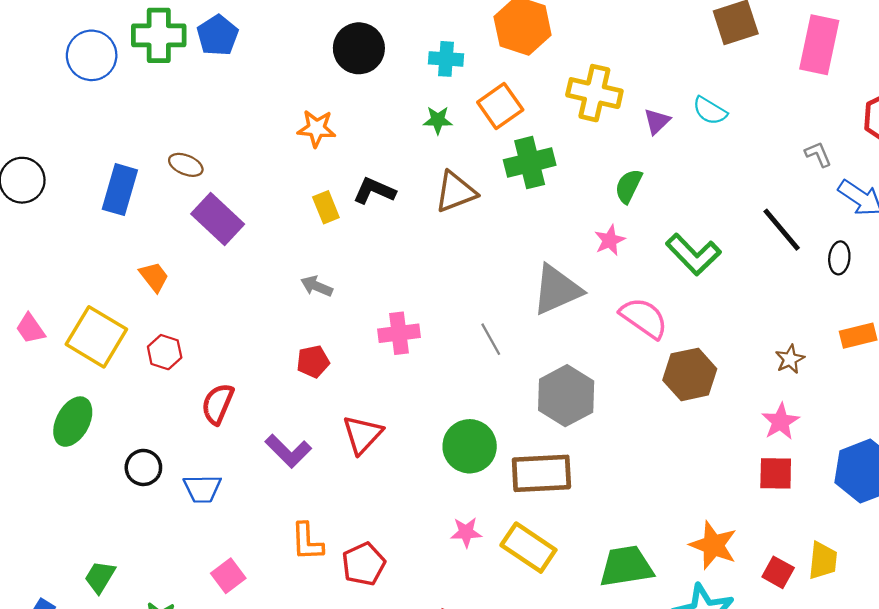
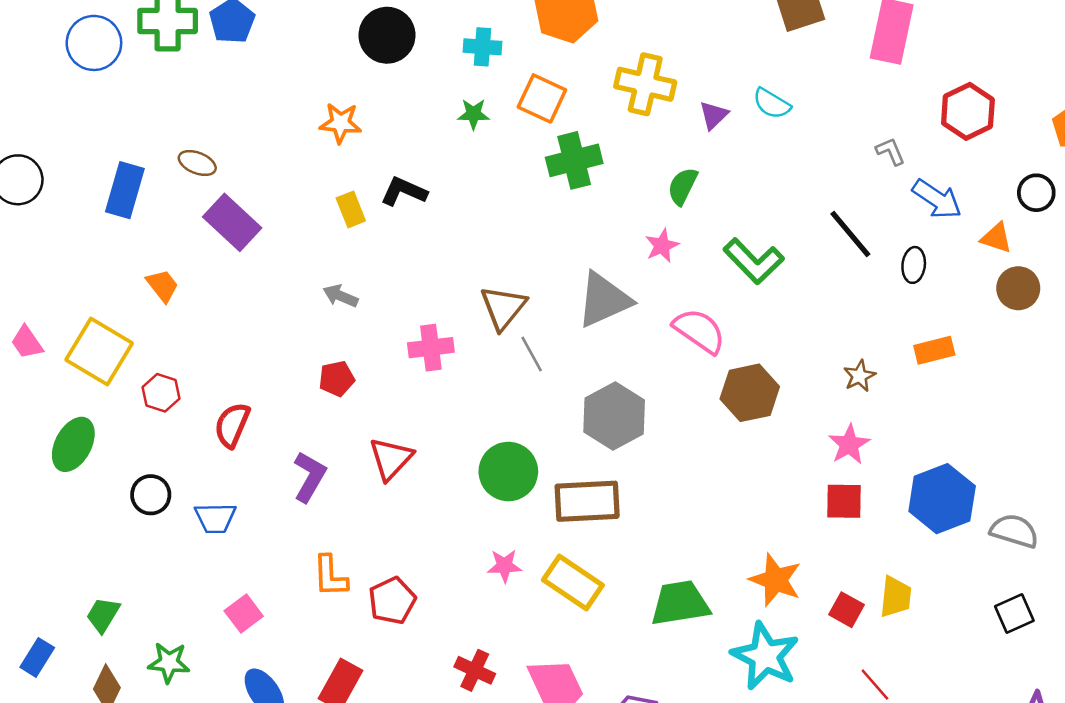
orange square: (500, 106) -> (542, 98), turned -30
brown triangle: (455, 192) -> (503, 308), moved, turned -30
red hexagon: (165, 352) -> (161, 393), moved
purple L-shape: (288, 451) -> (310, 477), turned -105

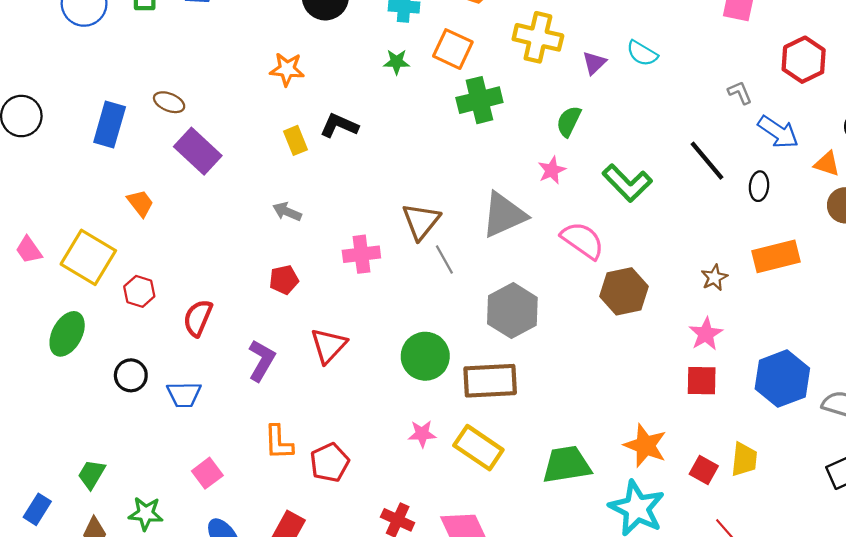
orange rectangle: (934, 350) -> (776, 256), size x1.4

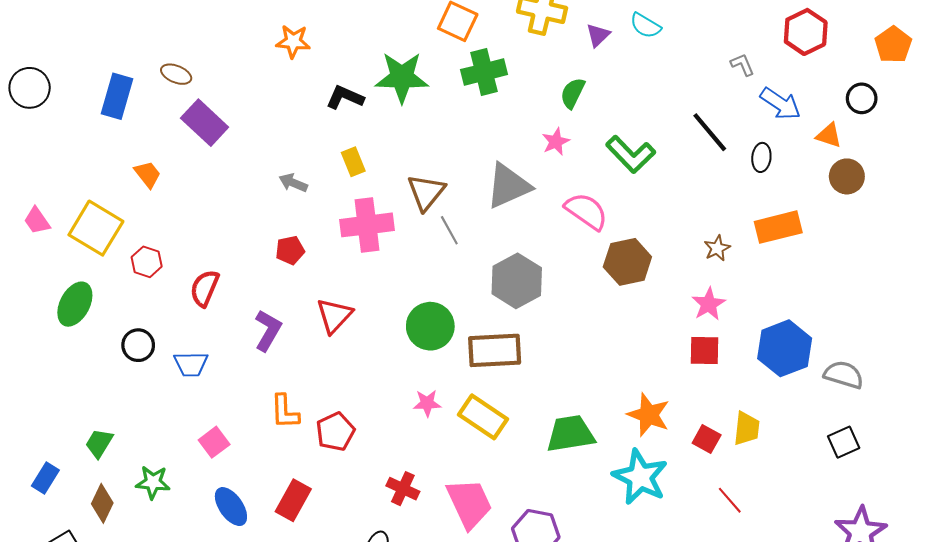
green star: (397, 62) -> (402, 77), moved, size x2.0
yellow rectangle: (296, 140) -> (353, 162), moved
pink cross: (361, 254) -> (367, 225), size x1.4

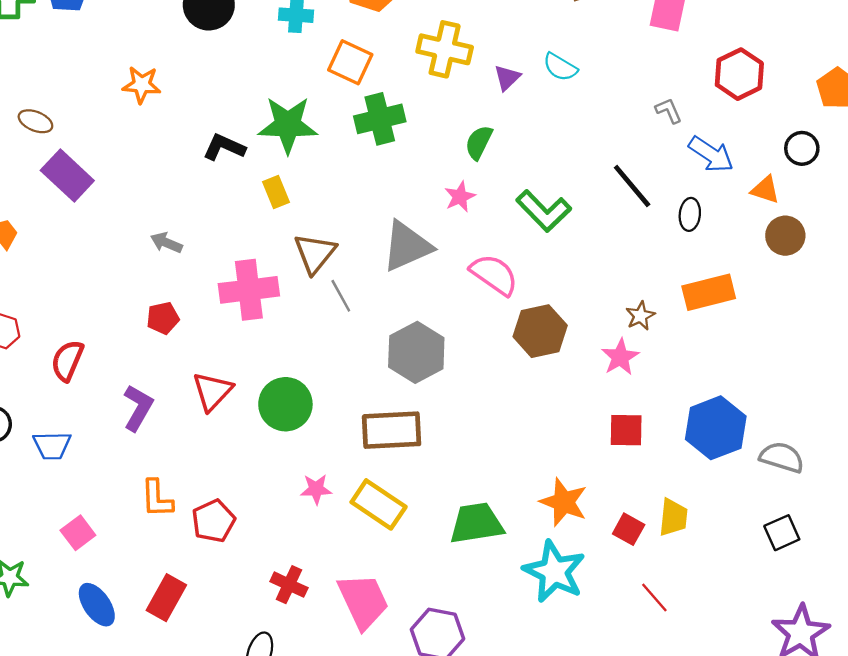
orange star: (293, 41) -> (142, 85), moved
yellow rectangle: (353, 162) -> (276, 192), moved
pink star: (709, 304) -> (620, 357), moved
green circle: (430, 326) -> (285, 404), moved

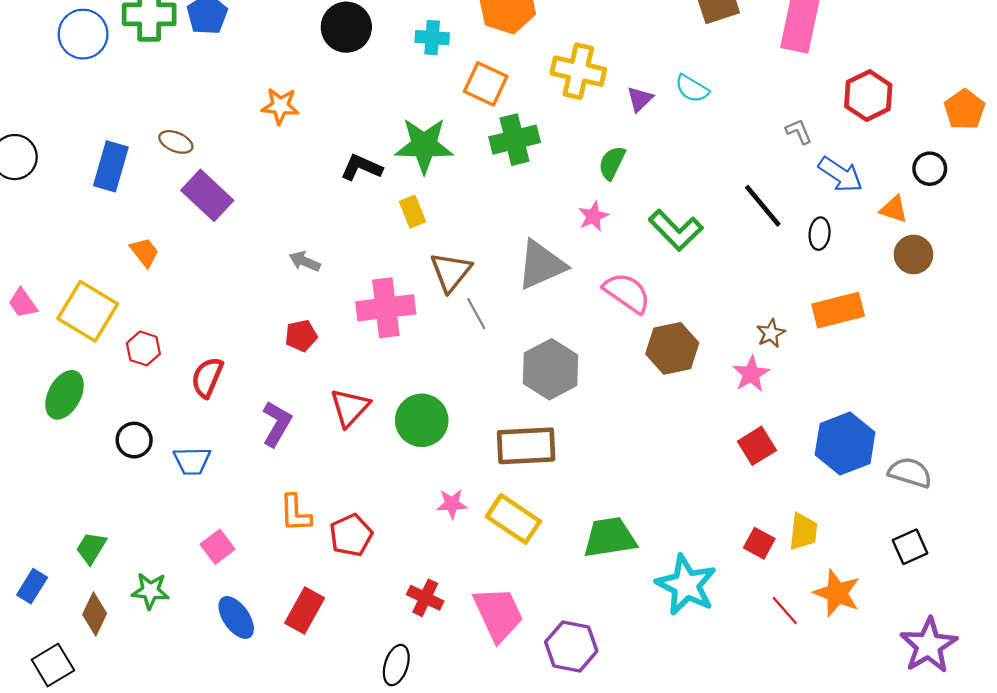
red square: (626, 430) -> (757, 446), turned -33
orange star: (564, 502) -> (837, 593), moved

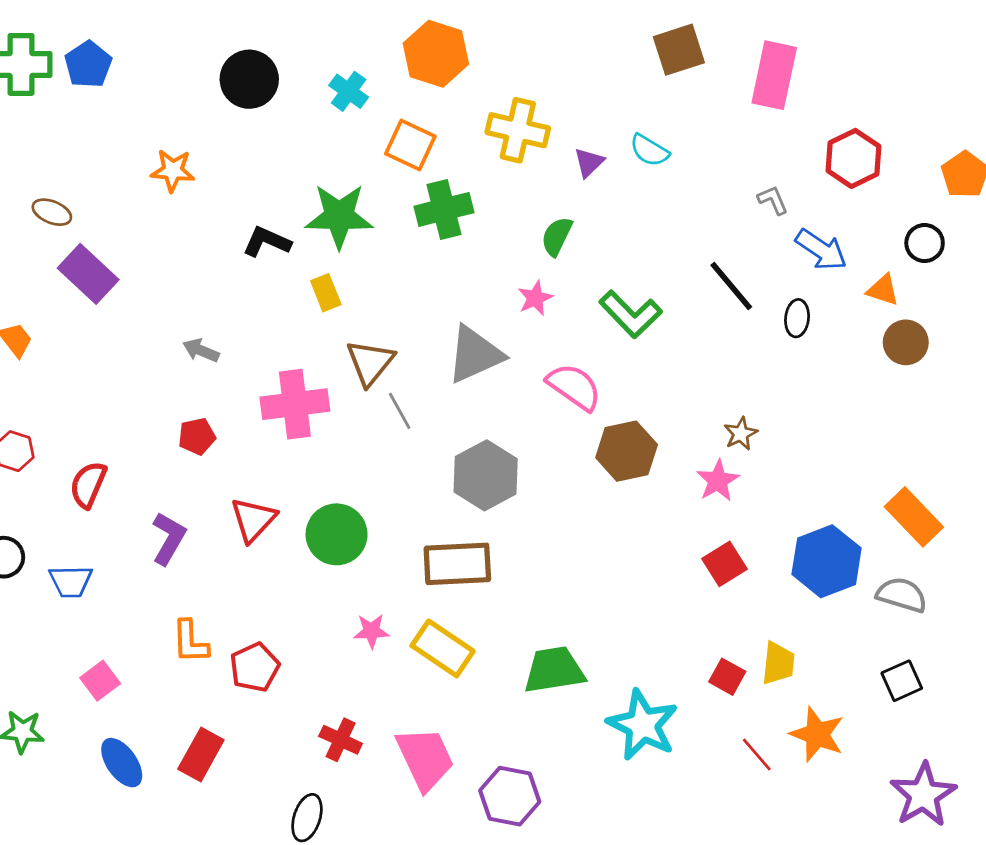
cyan cross: (432, 38) -> (349, 91), turned 32
orange rectangle: (838, 310) -> (914, 517), moved, turned 60

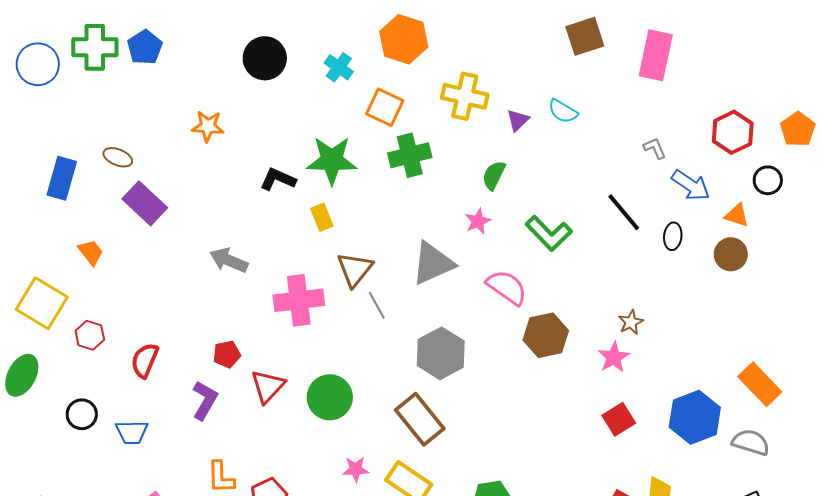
red hexagon: (853, 158) -> (733, 132), moved
brown circle: (906, 342) -> (731, 254), moved
gray arrow: (201, 350) -> (229, 260), size x1.4
red pentagon: (197, 436) -> (227, 354), moved
brown rectangle: (457, 564) -> (420, 419), turned 54

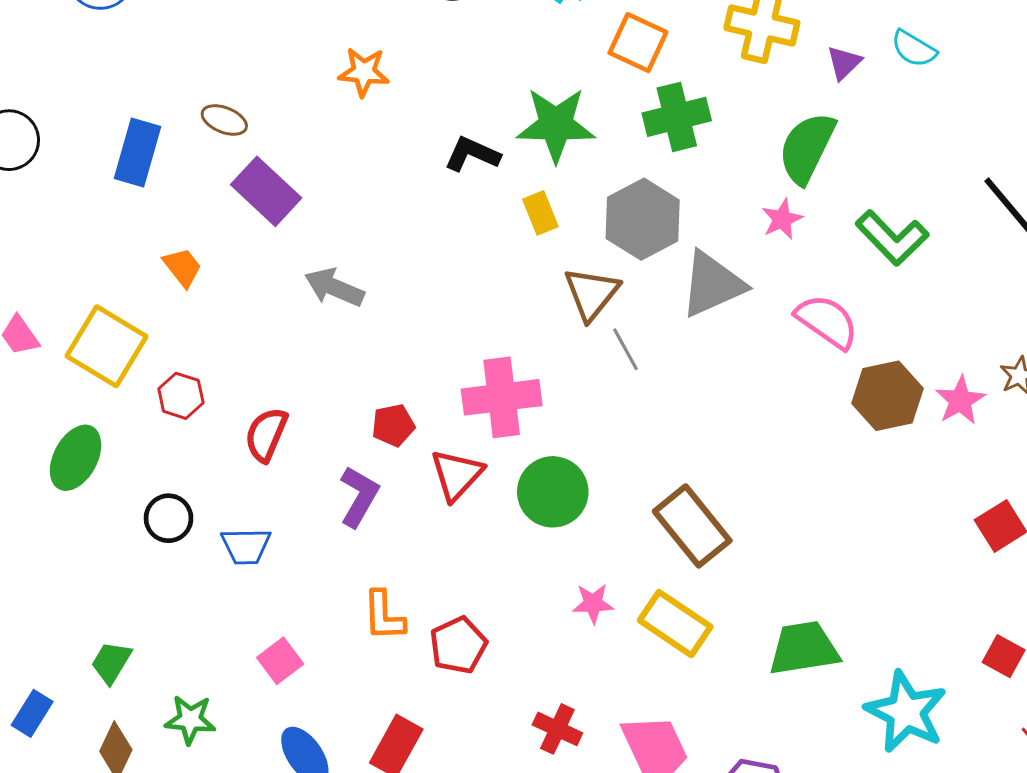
green semicircle: (494, 175) -> (807, 148), size x1.6
gray arrow: (229, 260) -> (334, 287), moved
pink cross: (299, 300) -> (502, 397), moved
gray hexagon: (441, 353) -> (643, 219), moved
pink star: (614, 357) -> (960, 400), moved

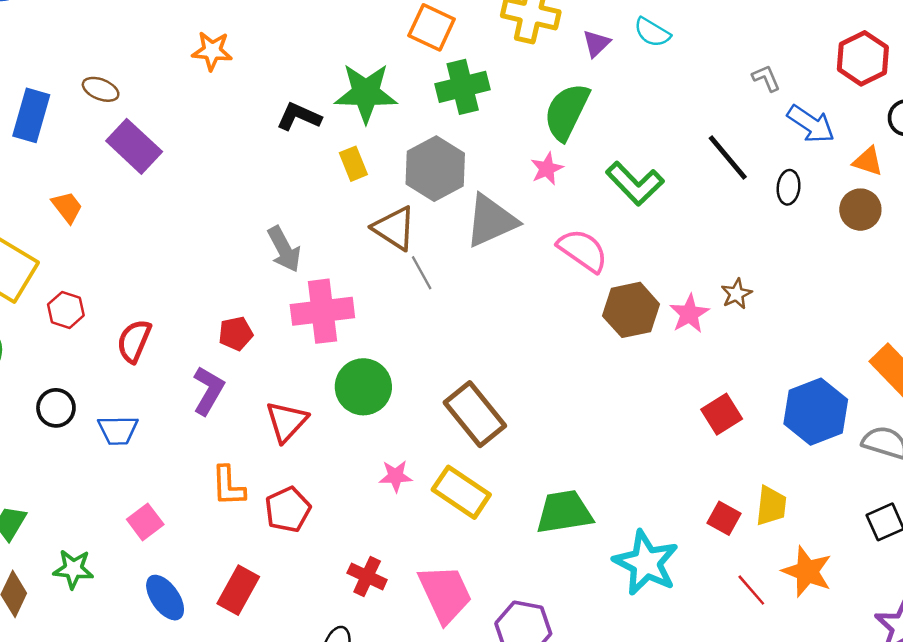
gray arrow: (334, 287) -> (284, 249), moved, turned -141
brown triangle: (591, 294) -> (394, 228), turned -36
red triangle: (457, 475) -> (287, 422), moved

